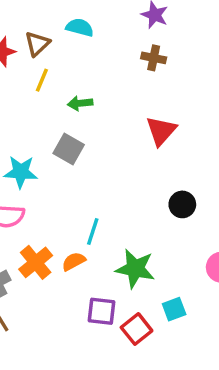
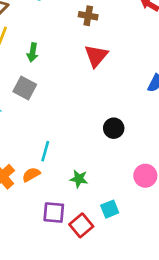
green arrow: (80, 103) -> (33, 52), turned -72
red triangle: (161, 131) -> (96, 56), moved
green star: (135, 269) -> (79, 179), size x0.6

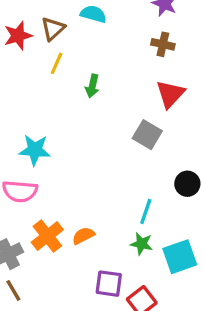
gray square: (25, 88) -> (147, 135), moved
cyan line: (45, 151) -> (146, 211), moved
cyan square: (110, 209) -> (180, 257), moved, size x1.5

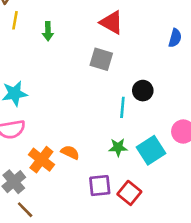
red triangle: (170, 94) -> (112, 22), turned -30
cyan line: (146, 211) -> (122, 107), moved
orange semicircle: (83, 236) -> (70, 152), turned 66

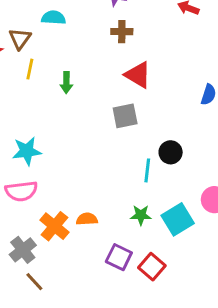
gray square: (101, 59) -> (125, 116), turned -30
orange semicircle: (70, 152) -> (87, 219), turned -30
purple square: (100, 186) -> (119, 257), turned 30

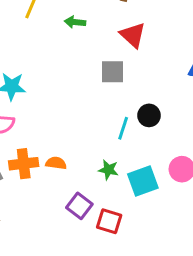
green arrow: (66, 83) -> (75, 22), moved, turned 84
orange cross: (55, 226) -> (24, 164), turned 32
red square: (152, 267) -> (109, 221), turned -35

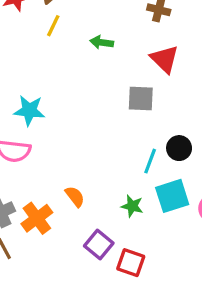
orange semicircle: (56, 163) -> (75, 197), turned 42
orange cross: (24, 164) -> (37, 218), moved, turned -32
cyan square: (143, 181) -> (172, 196), moved

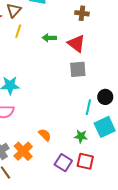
red triangle: (165, 59) -> (76, 43), moved
red square: (131, 263) -> (85, 161), moved

